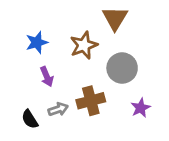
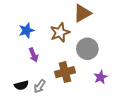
brown triangle: (115, 18) -> (82, 13), turned 30
gray arrow: (58, 109) -> (40, 86), moved, turned 144
black semicircle: (30, 119) -> (21, 85), turned -72

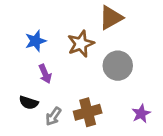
brown cross: (65, 72) -> (88, 112), moved
purple star: (101, 77) -> (141, 114), moved
black semicircle: (21, 85) -> (29, 103), moved, turned 32

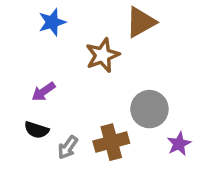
blue star: (36, 41) -> (52, 22), moved
gray circle: (118, 66) -> (149, 109), moved
purple arrow: (45, 74) -> (43, 92), moved, turned 78

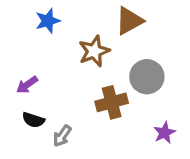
purple arrow: (43, 92) -> (27, 85), moved
gray circle: (149, 109) -> (147, 77), moved
brown cross: (111, 142) -> (112, 102), moved

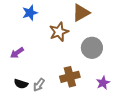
brown cross: (112, 102) -> (70, 77), moved
black semicircle: (33, 120) -> (21, 84), moved

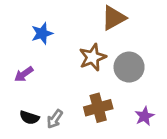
blue star: (30, 13) -> (42, 33), moved
brown star: (59, 32) -> (93, 57), moved

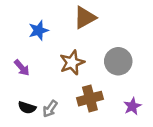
brown triangle: (114, 18) -> (85, 18), moved
brown star: (93, 57) -> (72, 63), moved
purple arrow: (24, 74) -> (22, 68), turned -96

